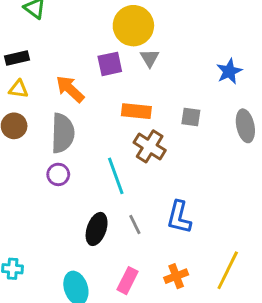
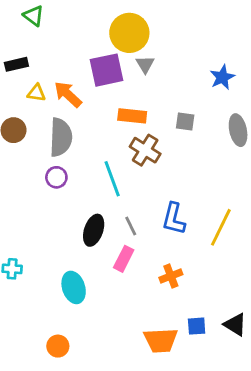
purple square: (110, 64) -> (106, 70), size x1.4
yellow triangle: (18, 89) -> (36, 93), moved
yellow line: (228, 270) -> (221, 227), moved
pink rectangle: (127, 281) -> (124, 259), moved

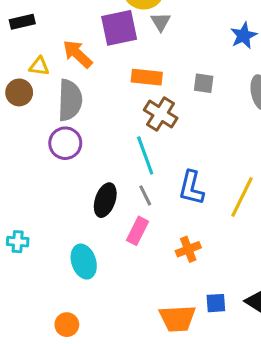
yellow triangle: (36, 93) -> (39, 66), moved
purple circle: (56, 177) -> (65, 143), size x1.4
cyan line: (112, 179) -> (145, 155), moved

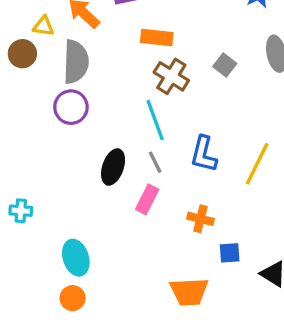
gray square: (204, 83) -> (225, 65), moved, turned 30
orange cross: (188, 249) -> (200, 219), turned 35
cyan ellipse: (84, 262) -> (76, 258), moved
blue square: (216, 303) -> (230, 253), moved

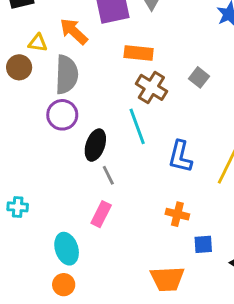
gray line: (155, 162) -> (108, 175), moved
black ellipse: (113, 167) -> (95, 145), moved
pink rectangle: (147, 199) -> (101, 214), moved

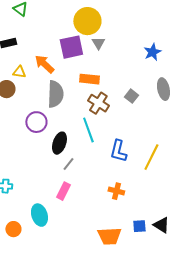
gray semicircle: (67, 75) -> (55, 94), moved
gray line: (108, 175) -> (68, 164), turned 64
blue square: (203, 244) -> (139, 226), moved
orange circle: (64, 285) -> (13, 229), moved

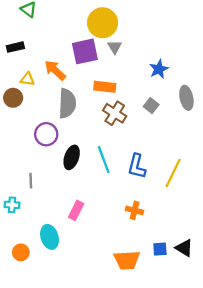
blue star: (152, 52) -> (159, 69), moved
cyan line: (88, 130) -> (104, 160), moved
gray line: (68, 164) -> (31, 181), moved, turned -40

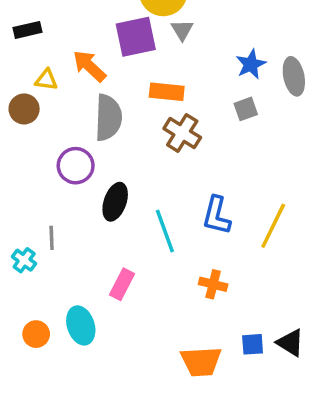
gray ellipse: (186, 98) -> (294, 76), moved
gray square: (151, 106) -> (246, 109), moved, turned 32
cyan line: (104, 160) -> (165, 231), moved
cyan cross: (12, 205) -> (24, 260), moved, turned 32
orange circle: (21, 252) -> (36, 334), moved

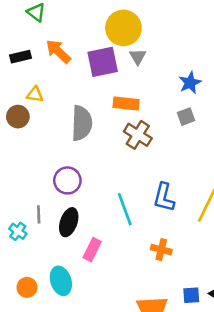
orange arrow: (89, 66) -> (58, 51), moved
purple circle: (76, 166) -> (67, 180), moved
black ellipse: (115, 202) -> (69, 222), moved

